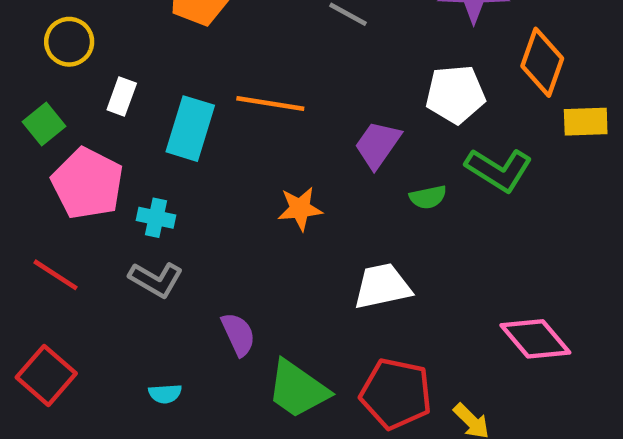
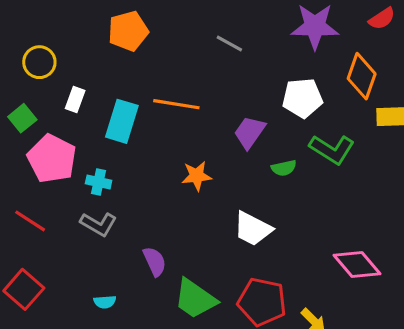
white trapezoid: (382, 286) -> (253, 229), turned -141

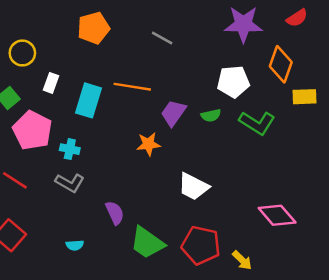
gray line: (229, 43) -> (162, 38), moved
purple trapezoid: (250, 132) -> (173, 113), moved
green semicircle: (284, 168) -> (211, 115), moved

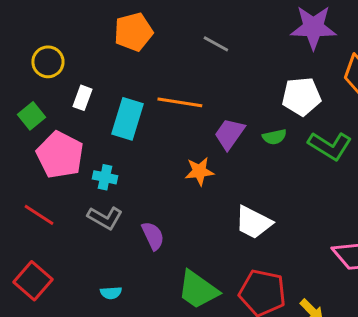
purple semicircle: (115, 213) -> (153, 236), moved

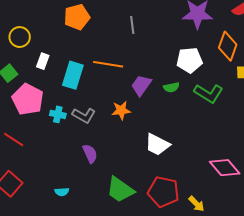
gray line: (216, 44) -> (132, 25), turned 54
gray L-shape: (105, 218) -> (84, 115), moved

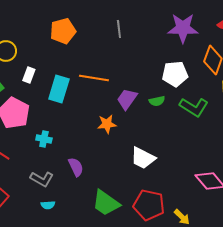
gray line: (132, 25) -> (119, 29), moved
cyan cross: (58, 114) -> (44, 139), moved
gray L-shape: (84, 115) -> (42, 179), moved

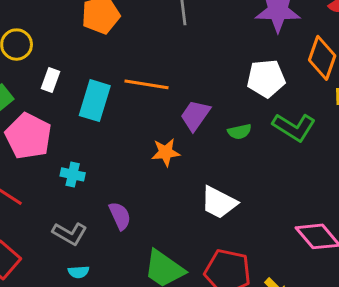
green semicircle: (157, 101) -> (239, 132), moved

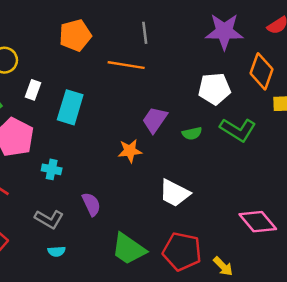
orange line: (146, 84) -> (126, 65), moved

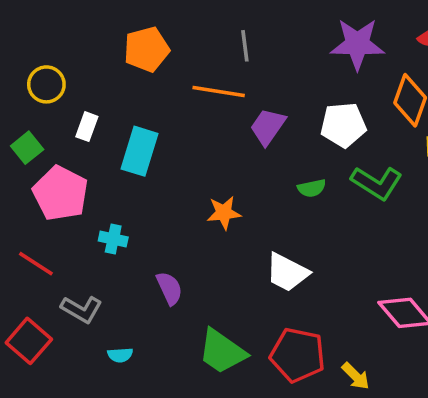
purple trapezoid: (155, 120) -> (268, 127), moved
gray L-shape: (49, 219) -> (82, 309), moved

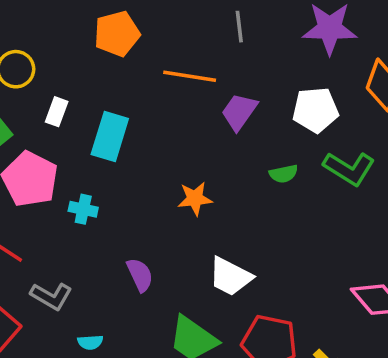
gray line: (245, 46) -> (239, 27), moved
cyan cross: (113, 239) -> (83, 209), moved
white trapezoid: (287, 272) -> (230, 277), moved

